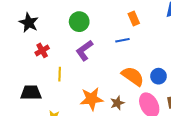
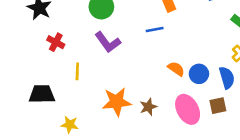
red cross: (42, 50) -> (56, 42), turned -32
purple L-shape: (84, 50) -> (108, 42), turned -90
orange semicircle: (133, 76) -> (176, 69), moved, size x0.6

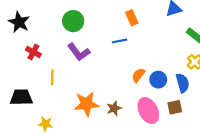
orange semicircle: (176, 69) -> (138, 75), turned -88

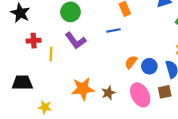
red cross: (33, 52) -> (34, 41), turned -32
yellow line: (52, 77) -> (51, 54), moved

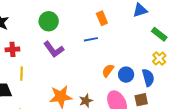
yellow line: (51, 54) -> (22, 74), moved

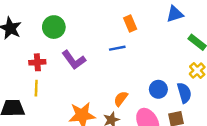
green circle: (49, 21) -> (54, 27), moved
red cross: (12, 49) -> (37, 62), moved
orange semicircle: (108, 71) -> (121, 99), moved

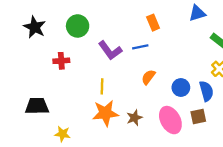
purple L-shape: (74, 60) -> (110, 50), moved
yellow line: (36, 88) -> (102, 86), moved
orange semicircle: (121, 99) -> (148, 77), moved

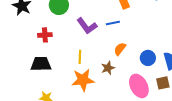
black trapezoid: (37, 106) -> (41, 64), moved
brown star: (134, 118) -> (108, 68), moved

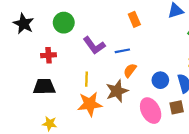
blue line: (113, 23) -> (122, 51), moved
brown star: (108, 68) -> (117, 91), size x1.5

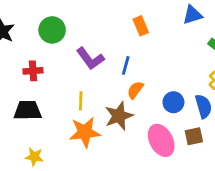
blue line: (122, 51) -> (126, 65), turned -64

